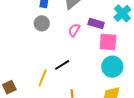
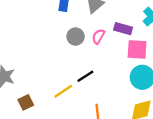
gray circle: (42, 23) -> (76, 37), moved
yellow line: (43, 78) -> (63, 91), turned 36

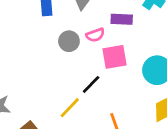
pink semicircle: (98, 36) -> (95, 35), turned -126
pink square: (137, 49) -> (115, 57), moved

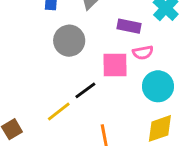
pink semicircle: (95, 35) -> (143, 53), moved
gray circle: (69, 41) -> (69, 41), size x1.4

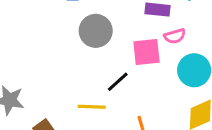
yellow line: (59, 111) -> (92, 107), turned 45

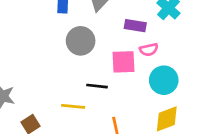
black line: (118, 82) -> (97, 86), turned 45

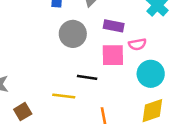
purple rectangle: (135, 26) -> (114, 26), moved

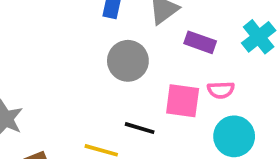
purple rectangle: (114, 26) -> (200, 42), moved

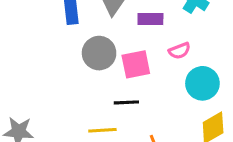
pink square: (183, 101) -> (136, 64), moved

